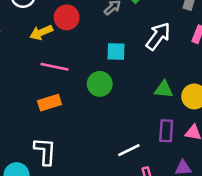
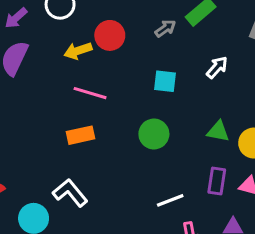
white arrow: (158, 36) -> (217, 67), size x0.7
green circle: (100, 84) -> (154, 134), moved
white L-shape: (45, 151) -> (70, 193), turned -48

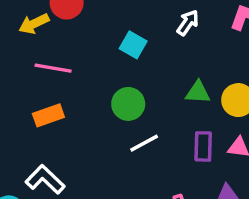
cyan square: (165, 81) -> (133, 45), turned 30
white line: (170, 200) -> (144, 143), moved

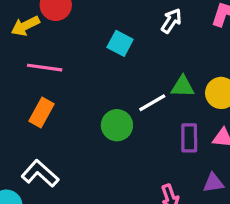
green circle: (128, 104) -> (117, 125), moved
orange rectangle: (48, 115) -> (41, 113), turned -40
white line: (144, 143) -> (152, 103), moved

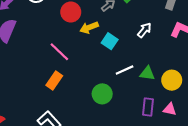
yellow arrow: (25, 26) -> (89, 28), moved
pink line: (45, 68) -> (59, 52), turned 30
white line: (152, 103) -> (125, 70), moved

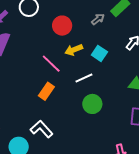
yellow arrow: (89, 28) -> (74, 50), moved
white line: (125, 70) -> (84, 78), moved

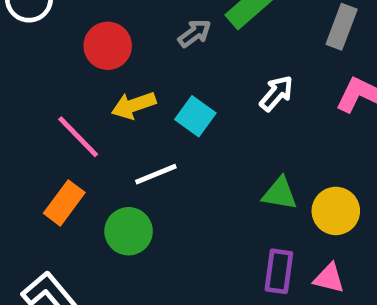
green circle: (92, 104) -> (129, 231), moved

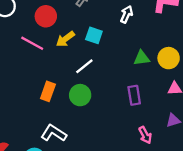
pink line: (78, 137) -> (32, 43), moved
purple rectangle: (279, 271) -> (134, 95), moved

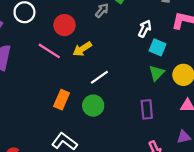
cyan square: (94, 35) -> (158, 47), moved
green triangle: (142, 58) -> (157, 73), turned -42

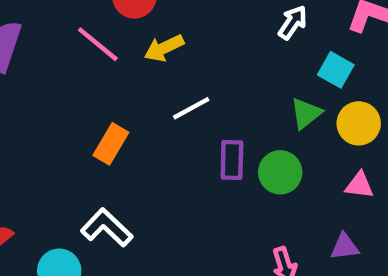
cyan square: (158, 47) -> (336, 70), moved
green circle: (93, 106) -> (280, 172), moved
purple rectangle: (147, 109) -> (232, 160), moved

